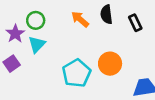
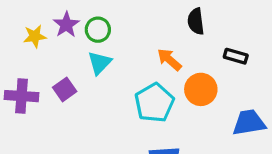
orange arrow: (80, 19) -> (169, 60), moved
black rectangle: (135, 23) -> (236, 56), moved, turned -49
purple star: (15, 34) -> (66, 25), moved

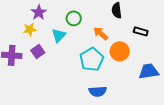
green circle: (98, 30) -> (74, 18), moved
yellow star: (35, 36) -> (30, 29), moved

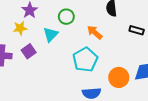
orange circle: (120, 51) -> (119, 77), moved

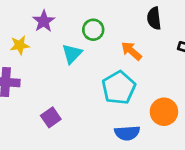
yellow star: (20, 28) -> (20, 45), moved
purple square: (29, 51) -> (51, 117), moved

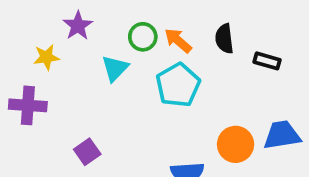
black semicircle: (154, 18) -> (224, 39), moved
orange arrow: (131, 51) -> (178, 41), moved
cyan pentagon: (119, 88) -> (178, 85), moved

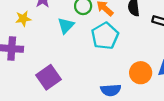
purple square: (87, 152) -> (49, 77), size x1.5

